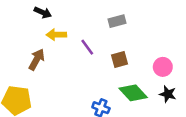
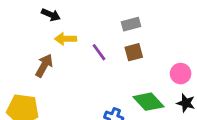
brown square: (119, 59) -> (134, 52), moved

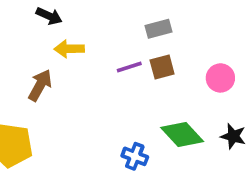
purple line: (99, 52) -> (129, 67), moved, turned -72
pink circle: (181, 74) -> (220, 78), moved

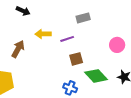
yellow arrow: (69, 49) -> (43, 34), moved
brown square: (162, 67) -> (76, 59), moved

